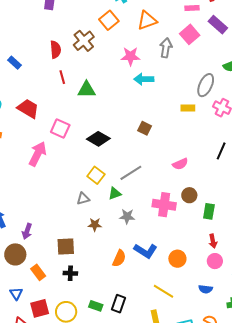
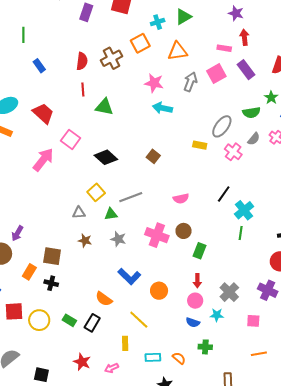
orange semicircle: (119, 258) -> (104, 299), moved, turned 90
orange rectangle: (38, 272) -> (29, 272), moved, turned 56
blue semicircle: (206, 289) -> (193, 322), moved

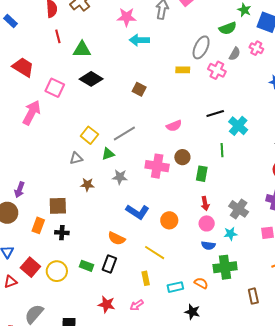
black diamond: (106, 157) -> (91, 79), moved
black line: (224, 194) -> (215, 114), turned 48
green line: (241, 233) -> (222, 150), moved
red square: (14, 311) -> (30, 267), turned -36
green cross: (205, 347) -> (225, 267), size x1.6

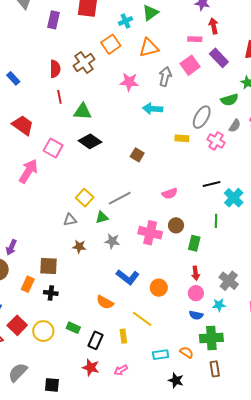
cyan arrow: (139, 40) -> (153, 109), moved
black rectangle: (109, 264) -> (95, 340), moved
yellow rectangle: (146, 278) -> (123, 336), moved
brown rectangle: (253, 296) -> (215, 369), moved

